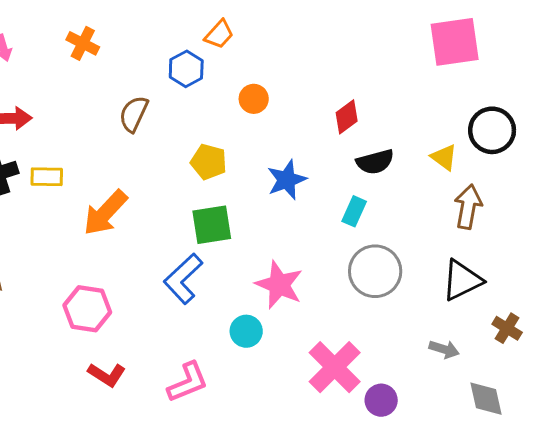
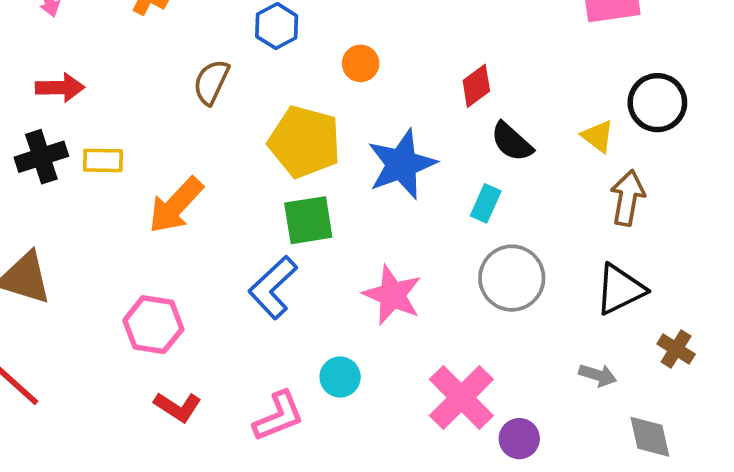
yellow pentagon: (209, 162) -> (305, 142), size x1.6
black semicircle: (375, 162) -> (512, 142), turned 57
blue star: (287, 180) -> (402, 164), size x1.4
cyan circle: (246, 331) -> (340, 377), moved

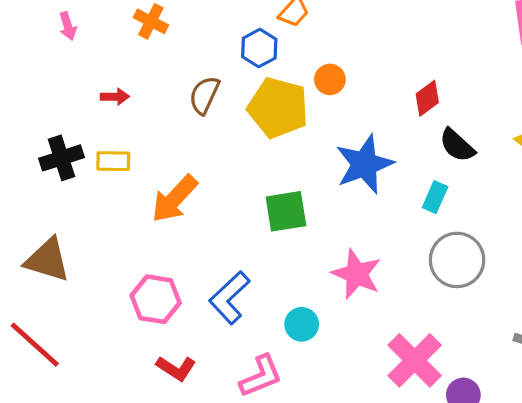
red arrow: (60, 88) -> (115, 97), moved, size x0.7
yellow pentagon: (305, 142) -> (278, 108), moved
blue L-shape: (273, 287) -> (229, 298), moved
cyan circle: (340, 377) -> (302, 324), moved

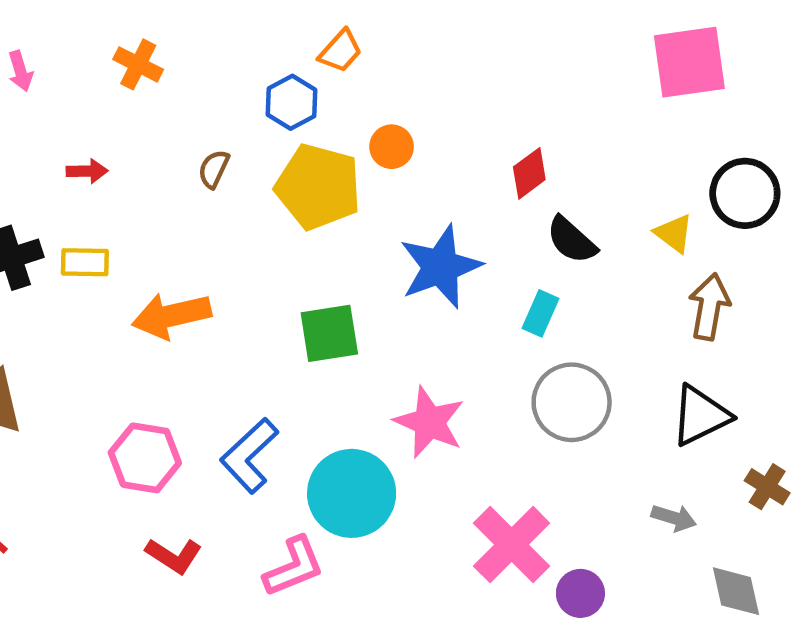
brown semicircle: (204, 95) -> (214, 169), size x0.7
orange arrow: (174, 199) -> (172, 316), turned 34
cyan circle: (302, 324) -> (352, 493), size x1.8

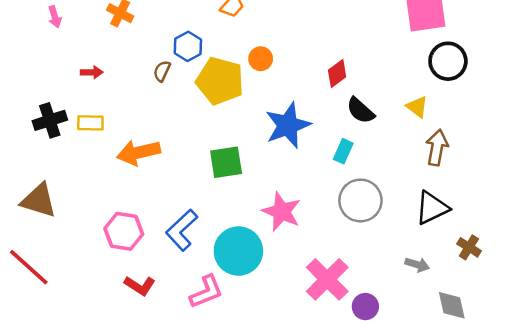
blue hexagon: (292, 102) -> (188, 46), moved
black circle: (745, 193) -> (448, 61), moved

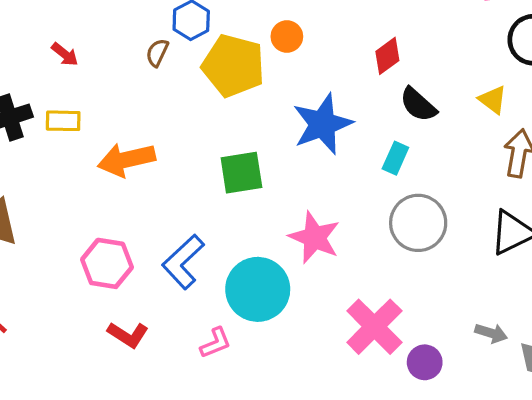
red arrow: (92, 72) -> (65, 54), turned 40
gray arrow: (417, 265) -> (491, 333), moved
pink L-shape: (206, 292) -> (216, 343), size x0.7

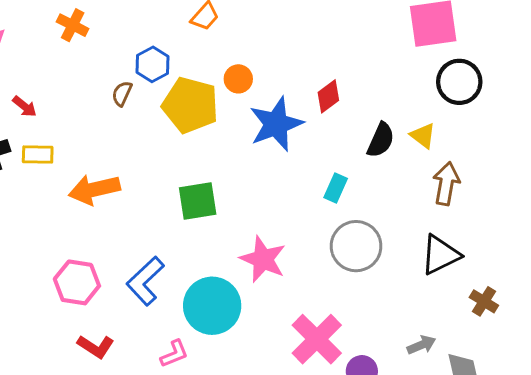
red arrow: (65, 54) -> (25, 107), moved
black semicircle: (418, 105) -> (381, 140), moved, turned -108
blue star: (323, 124) -> (276, 124), moved
gray arrow: (491, 333) -> (421, 345), turned -40

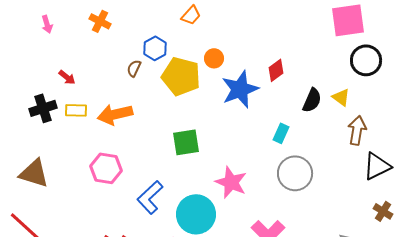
orange arrow: (94, 189) -> (115, 114), moved
black triangle: (440, 255) -> (377, 166), moved
pink hexagon: (77, 282) -> (106, 168), moved

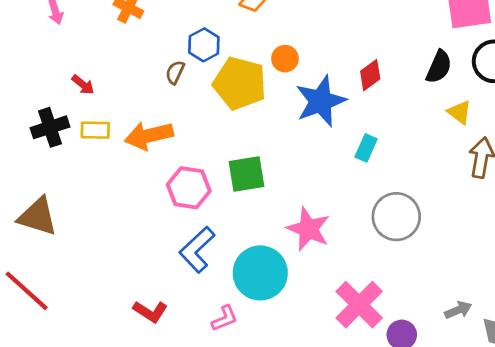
black semicircle: (312, 100) -> (439, 67), moved
cyan rectangle: (281, 133) -> (366, 148), moved
pink hexagon: (106, 168) -> (189, 188), moved

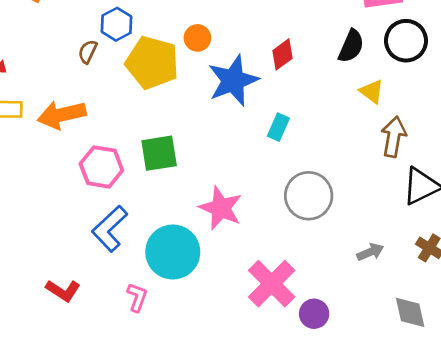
gray arrow: (458, 310) -> (370, 252), moved
pink L-shape: (225, 318) -> (137, 297), turned -48

